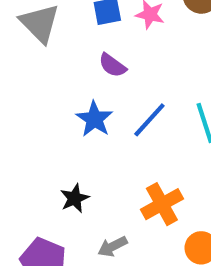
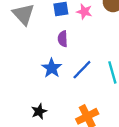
purple semicircle: (112, 65) -> (63, 39), turned 49

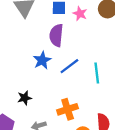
purple semicircle: (63, 39) -> (56, 35), size x1.5

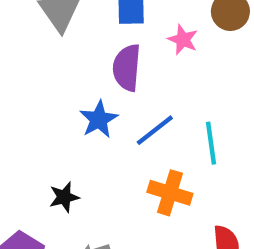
pink star: (80, 14) -> (183, 40), moved
orange cross: (68, 109) -> (170, 193), moved, turned 36

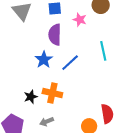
cyan line: (211, 143) -> (103, 51), moved
orange cross: (170, 193) -> (52, 93), moved

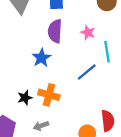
pink star: (80, 20) -> (88, 32), moved
blue line: (70, 63) -> (87, 72), moved

